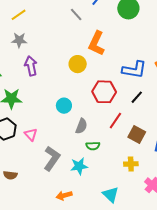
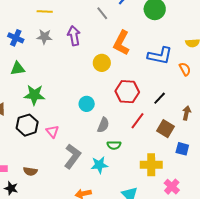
yellow line: (19, 15) -> (45, 11), turned 35
purple arrow: (31, 66) -> (74, 36), moved
blue L-shape: (134, 70) -> (160, 56), moved
brown square: (137, 134) -> (166, 129), moved
yellow cross: (131, 164) -> (151, 165), size x1.5

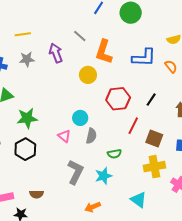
gray line: (102, 13) -> (80, 36), moved
gray semicircle: (103, 125) -> (91, 136), moved
brown square: (166, 129) -> (154, 139), moved
pink triangle: (52, 131) -> (64, 136), moved

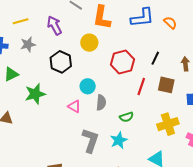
yellow line: (23, 34) -> (21, 21), moved
gray star: (27, 59) -> (28, 44), moved
brown square: (154, 139) -> (166, 85), moved
black hexagon: (25, 149) -> (61, 62), moved

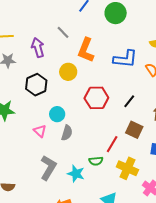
red line: (141, 87) -> (112, 144), moved
green semicircle: (126, 117) -> (96, 161), moved
yellow cross: (168, 124) -> (127, 168), turned 30
cyan star: (119, 140) -> (76, 174), turned 30

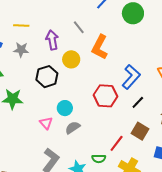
blue L-shape: (125, 59) -> (131, 77), moved, turned -60
yellow circle: (68, 72) -> (71, 59), moved
gray semicircle: (67, 133) -> (73, 128), turned -147

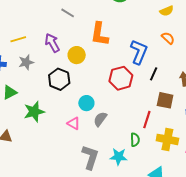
gray line: (79, 27) -> (68, 13), moved
green semicircle: (99, 159) -> (135, 140), turned -72

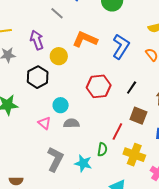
orange L-shape: (99, 34) -> (85, 39), turned 95
blue L-shape: (139, 52) -> (121, 47), moved
gray semicircle: (100, 119) -> (71, 123), turned 42

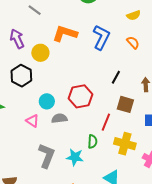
red hexagon: (99, 86) -> (80, 96), moved

